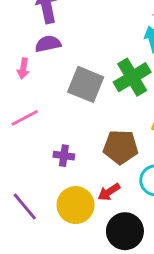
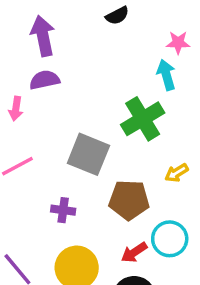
gray square: (86, 84) -> (88, 154), moved
red arrow: (109, 192) -> (134, 252), moved

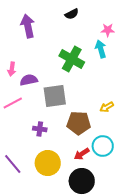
purple semicircle: (45, 80) -> (29, 80), moved
green cross: (143, 119) -> (72, 59), moved, turned -30
gray square: (88, 154) -> (55, 96), turned -30

